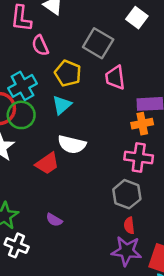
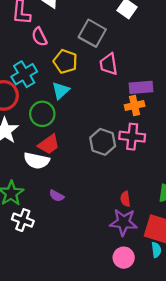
green circle: (21, 115) -> (42, 114), moved
white semicircle: (72, 144) -> (37, 161), moved
gray hexagon: (127, 194) -> (103, 142), moved

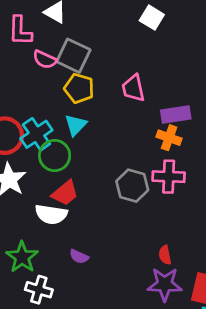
gray square: (92, 33) -> (73, 56), moved
pink semicircle: (39, 37) -> (45, 59), turned -36
cyan cross: (24, 74) -> (36, 134), moved
orange cross: (135, 106) -> (169, 138), turned 36

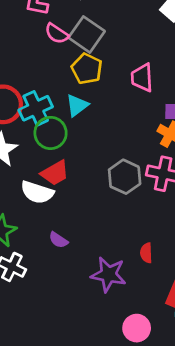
purple star: (165, 284) -> (108, 274), moved

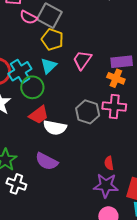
pink trapezoid: (142, 78) -> (82, 60), moved, turned 45
white semicircle: (37, 192) -> (55, 128), moved
purple semicircle: (58, 240) -> (47, 161), size x1.6
purple star: (108, 274) -> (106, 185), moved

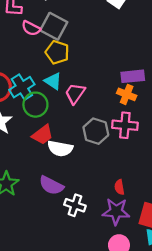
pink trapezoid: (82, 60) -> (75, 93), moved
cyan triangle: (49, 66) -> (53, 81), turned -42
white cross: (16, 184) -> (75, 205), moved

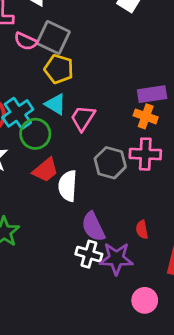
white semicircle: (60, 148) -> (68, 186), turned 85
purple semicircle: (51, 185) -> (93, 227), moved, turned 40
purple star: (116, 211) -> (116, 259), moved

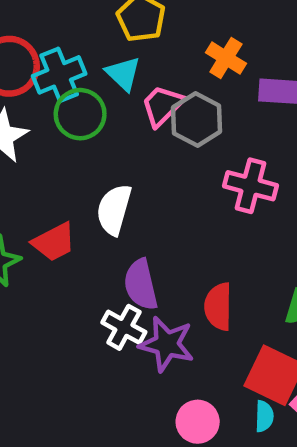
orange cross: (146, 116) -> (226, 58), moved
gray hexagon: (110, 163) -> (197, 119), moved
red trapezoid: (45, 170) -> (54, 242), moved
red semicircle: (142, 230) -> (218, 307), size x1.5

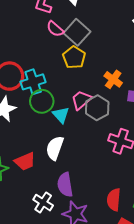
cyan triangle: (123, 74) -> (61, 115), moved
red semicircle: (218, 307) -> (114, 200), moved
white cross: (124, 327) -> (43, 203), moved

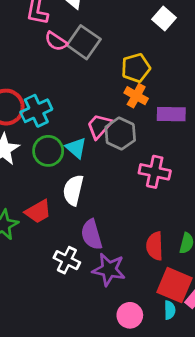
yellow pentagon: (74, 57) -> (136, 68), moved, turned 30
green circle: (42, 101) -> (48, 151), moved

